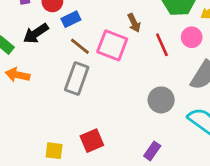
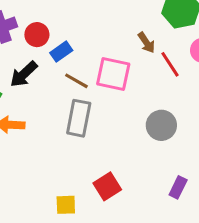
brown arrow: (134, 23) -> (146, 43), moved
gray circle: (161, 100) -> (161, 125), moved

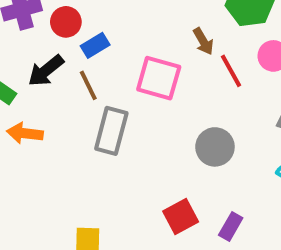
brown line: (76, 81) -> (88, 85), moved, turned 30
red square: (107, 186) -> (181, 216), moved

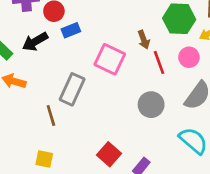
brown line: (88, 85) -> (51, 115), moved
gray circle: (215, 147) -> (151, 105), moved
red square: (181, 216) -> (109, 154), turned -30

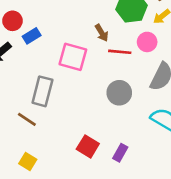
red line: (159, 62) -> (120, 52), turned -55
brown line: (51, 115) -> (27, 119), turned -30
yellow square: (44, 159) -> (28, 161), turned 30

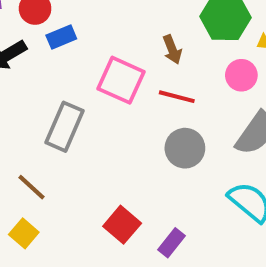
red line: (120, 52) -> (177, 97), moved
brown line: (27, 119) -> (31, 187), moved

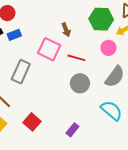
blue rectangle: (61, 37) -> (14, 35), moved
brown arrow: (172, 50) -> (66, 30), moved
red square: (122, 225) -> (32, 122), moved

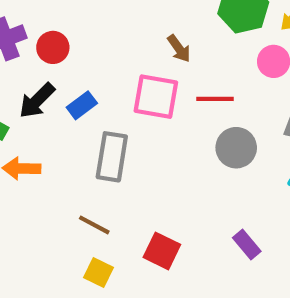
blue rectangle: (14, 35) -> (82, 105), moved
purple rectangle: (72, 130) -> (247, 245), turned -64

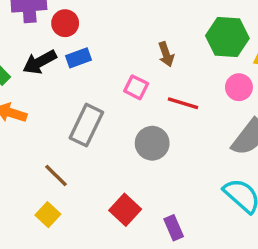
pink square: (156, 97) -> (136, 87), size x0.6
blue rectangle: (82, 105) -> (78, 58), moved
gray circle: (236, 148) -> (152, 143), moved
red square: (162, 251) -> (125, 210), moved

